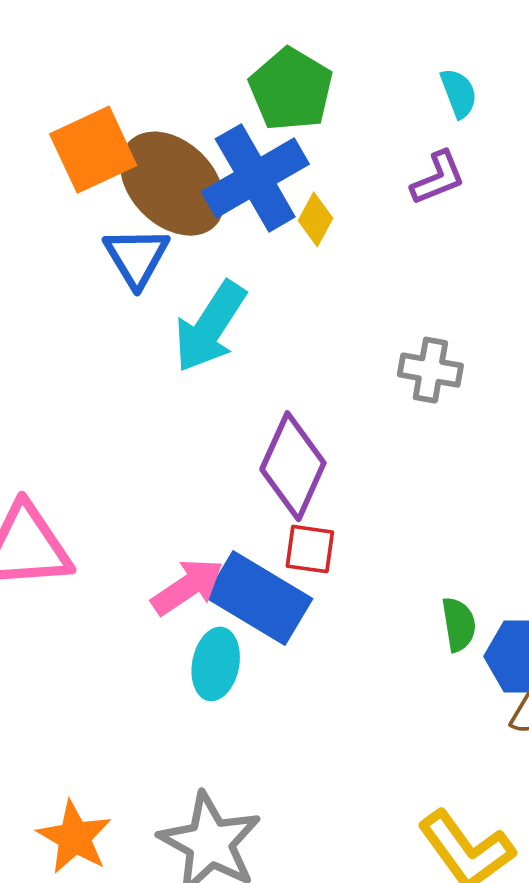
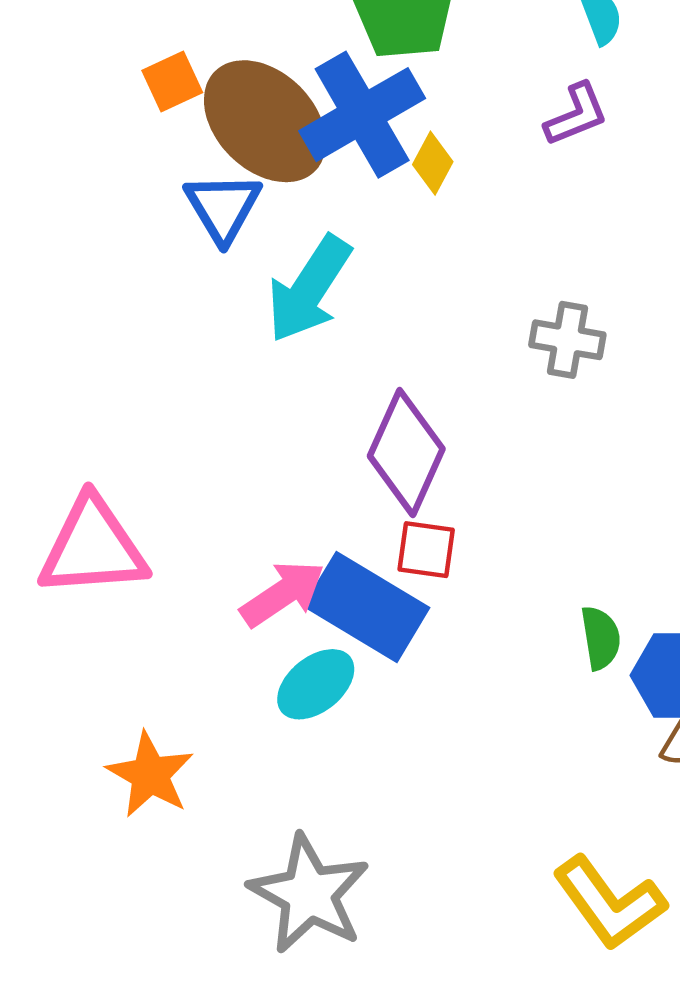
orange square: (93, 150) -> (172, 81), size x0.6
cyan ellipse: (216, 664) -> (316, 684), turned 40
orange star: (74, 837) -> (150, 775), moved

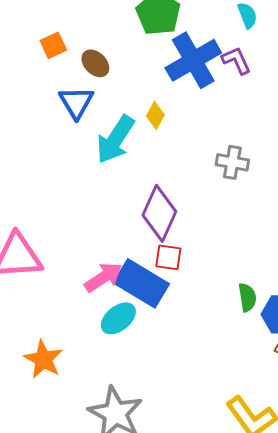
blue cross: (362, 115) -> (193, 60), moved
purple L-shape: (576, 115) -> (236, 60), turned -92
brown ellipse: (265, 121) -> (95, 63), size x0.5
yellow diamond: (433, 163) -> (155, 115), moved

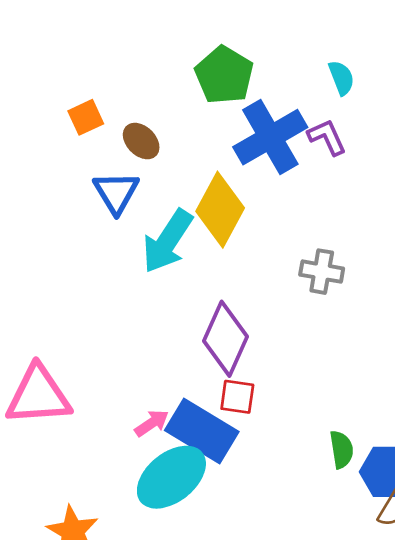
yellow diamond: (155, 115) -> (220, 210), size x2.0
pink arrow: (103, 277) -> (152, 423), size x0.7
cyan ellipse: (118, 318) -> (171, 477), size x1.5

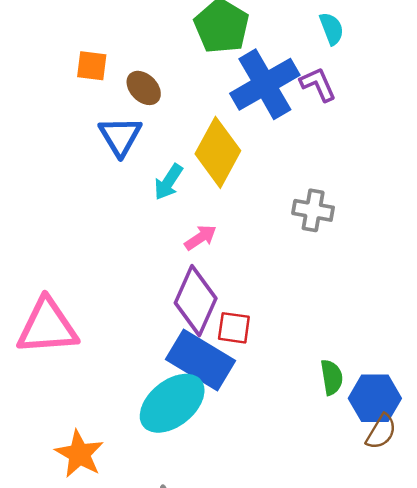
orange square: (86, 117) -> (92, 66), turned 32
cyan arrow: (167, 241) -> (168, 182), size x0.6
purple diamond: (225, 339) -> (196, 301), moved
pink arrow: (152, 423) -> (201, 238), moved

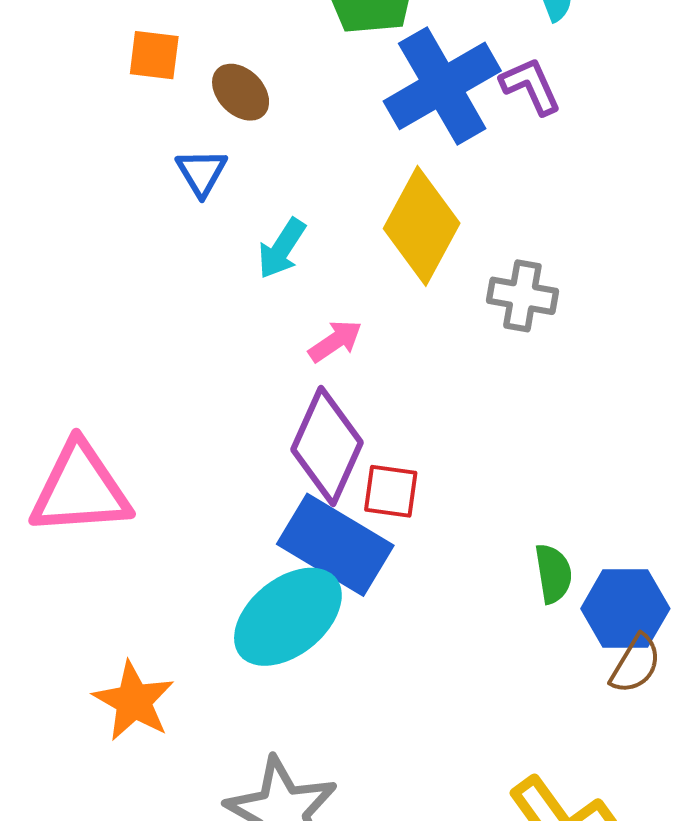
blue triangle: (120, 136) -> (202, 172), size x0.7
yellow diamond: (218, 152) -> (422, 226), moved

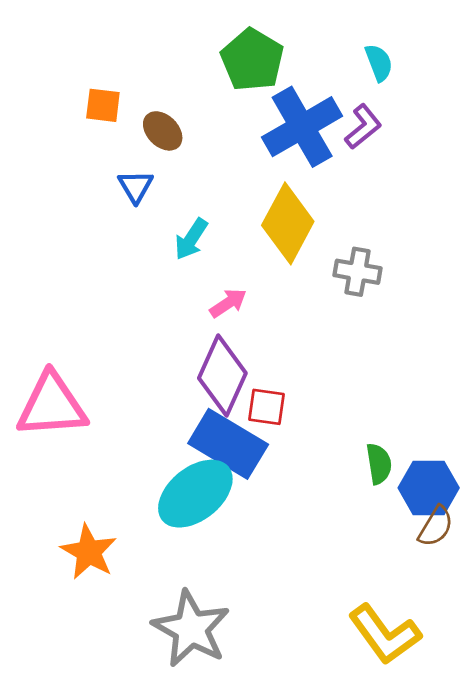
purple L-shape: (531, 86) -> (363, 127), turned 75

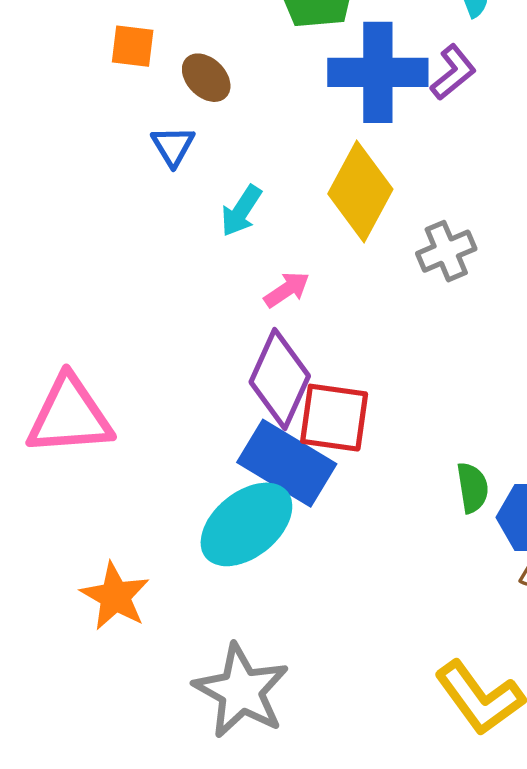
blue cross: (302, 127) -> (378, 72), turned 30
gray cross: (358, 272) -> (446, 251), turned -33
red square: (266, 407) -> (334, 418), size x1.5

